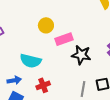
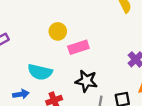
black star: (81, 55) -> (86, 81), moved

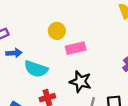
blue arrow: (21, 94) -> (14, 53), moved

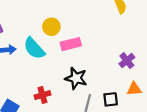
cyan semicircle: (36, 69) -> (34, 48), moved, turned 30

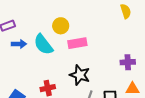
purple cross: (127, 61) -> (128, 62), turned 32

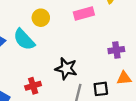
pink rectangle: (77, 43) -> (84, 13), moved

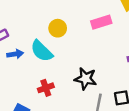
red cross: (33, 86) -> (46, 88), moved

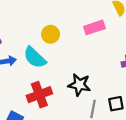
red cross: (46, 88) -> (39, 95), size x1.5

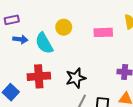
black star: (79, 85) -> (76, 78), turned 30

